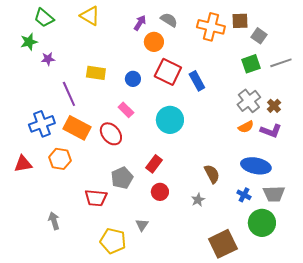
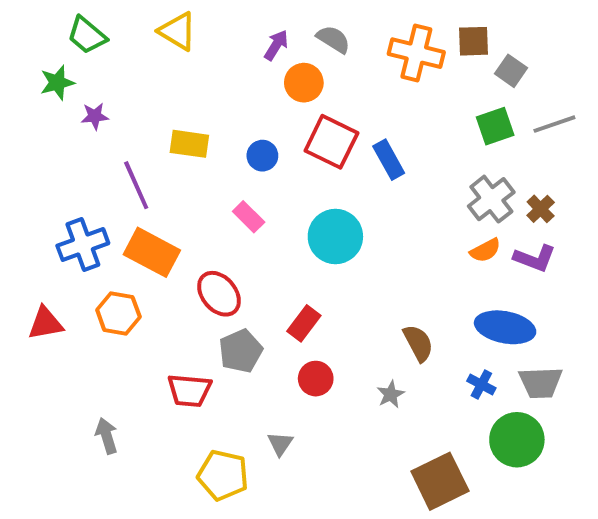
red ellipse: (111, 134) -> (219, 294), moved

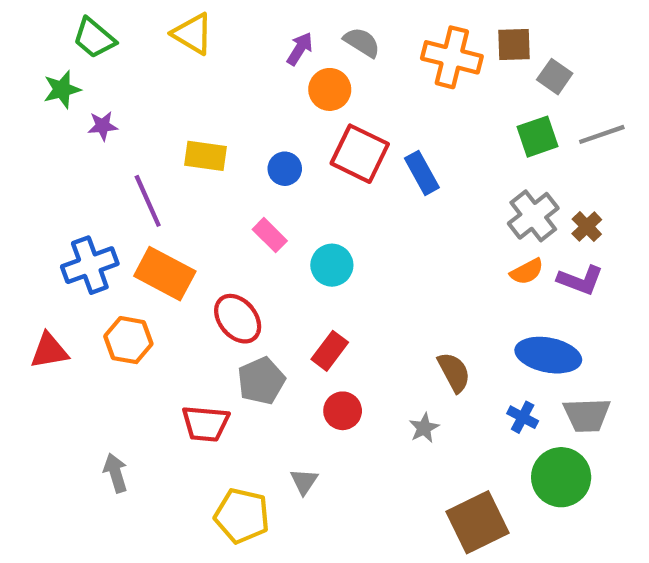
cyan circle: (335, 237) -> (332, 265), moved, size x0.7

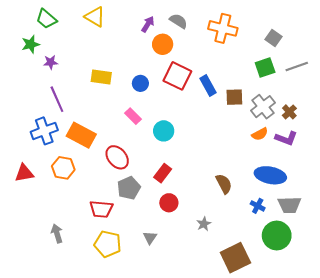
brown square: (514, 44) -> (234, 97), moved
purple line: (148, 201) -> (57, 99), moved
gray star: (424, 428) -> (204, 224), moved
yellow pentagon: (242, 516) -> (108, 244), moved

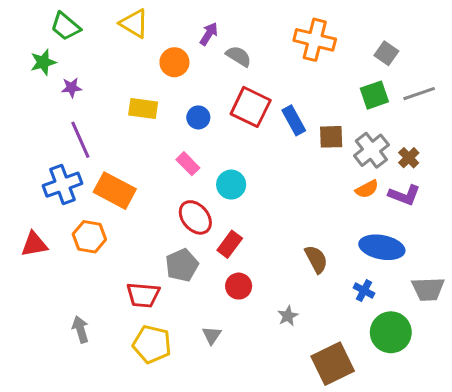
gray semicircle: (178, 21) -> (239, 56), moved
orange circle: (163, 44) -> (174, 62), moved
red ellipse: (117, 157) -> (195, 217), moved
gray trapezoid: (289, 205) -> (428, 289), moved

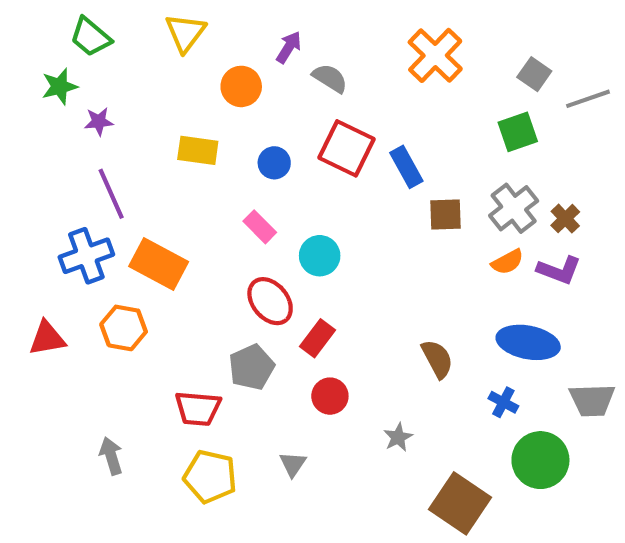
yellow triangle: (134, 23) -> (185, 33), turned 36
orange cross: (315, 40) -> (435, 55), turned 30
gray line: (419, 94) -> (588, 99), moved
brown square: (331, 137) -> (446, 214), moved
brown square: (333, 364) -> (460, 503), turned -30

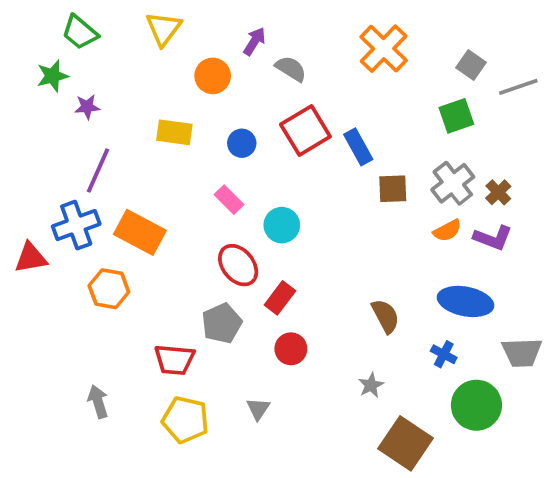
red square: (346, 148) -> (305, 130), turned 33
purple line: (111, 194) -> (98, 171), turned 48
red triangle: (47, 338) -> (31, 258), moved
gray star: (398, 437) -> (371, 385), moved

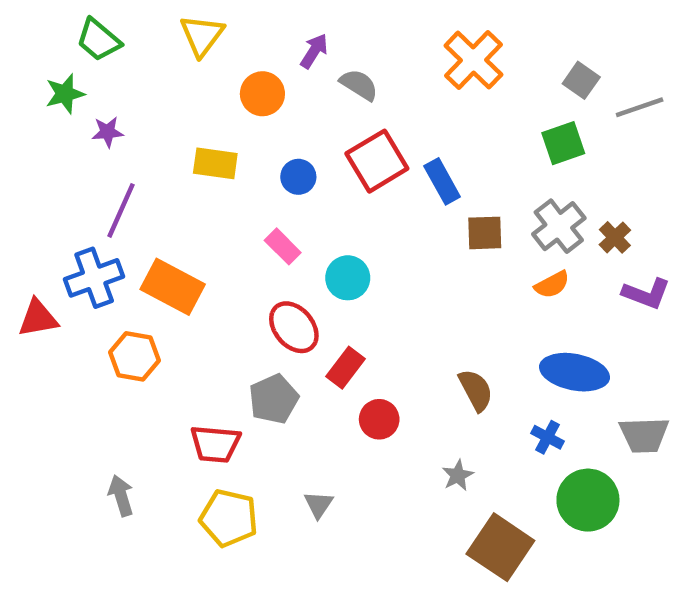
purple L-shape: (493, 238) -> (646, 294), moved
red circle: (291, 349) -> (379, 419), moved

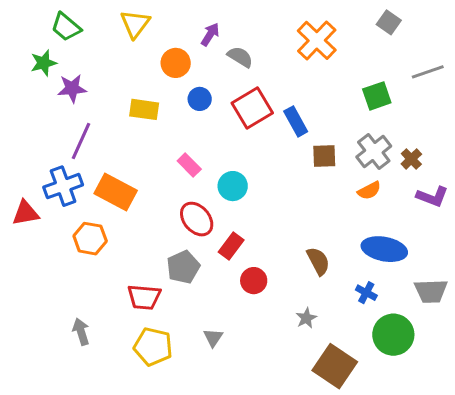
gray square: (581, 80) -> (389, 22), moved
purple star: (108, 132) -> (72, 88), size x1.4
blue circle: (298, 177) -> (200, 99), moved

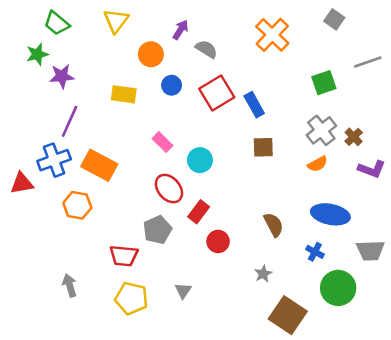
brown square: (324, 156) -> (263, 147), moved

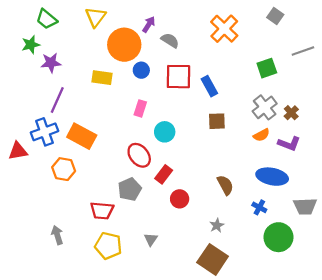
orange circle: (151, 54) -> (124, 45), size x1.6
red square: (217, 93) -> (178, 77), turned 32
pink rectangle: (163, 142) -> (140, 108), moved, turned 63
purple L-shape: (372, 169) -> (289, 144), moved
brown square: (288, 315) -> (213, 259), moved

